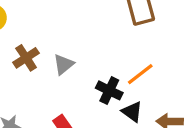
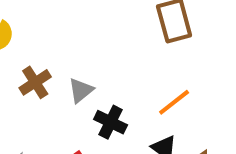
black cross: (109, 90) -> (111, 122), moved

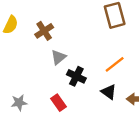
brown cross: (35, 82) -> (44, 31), moved

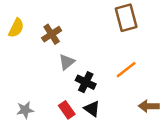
black triangle: (109, 92) -> (92, 109), moved

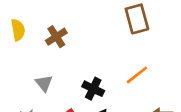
yellow semicircle: (16, 28) -> (18, 30), turned -36
gray triangle: (67, 62) -> (44, 83), moved, turned -30

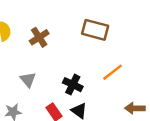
brown rectangle: (137, 19) -> (95, 30), moved, turned -60

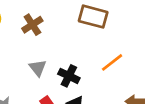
gray triangle: (28, 80) -> (38, 68), moved

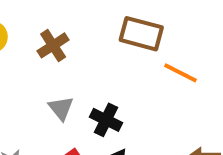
orange line: (112, 62) -> (180, 73), moved, turned 65

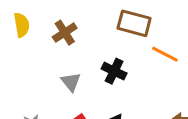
black cross: (106, 120) -> (114, 71), moved

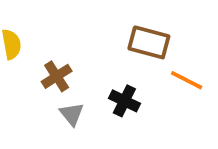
brown cross: (65, 33) -> (57, 76), moved

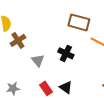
brown cross: (57, 76) -> (18, 40), moved

